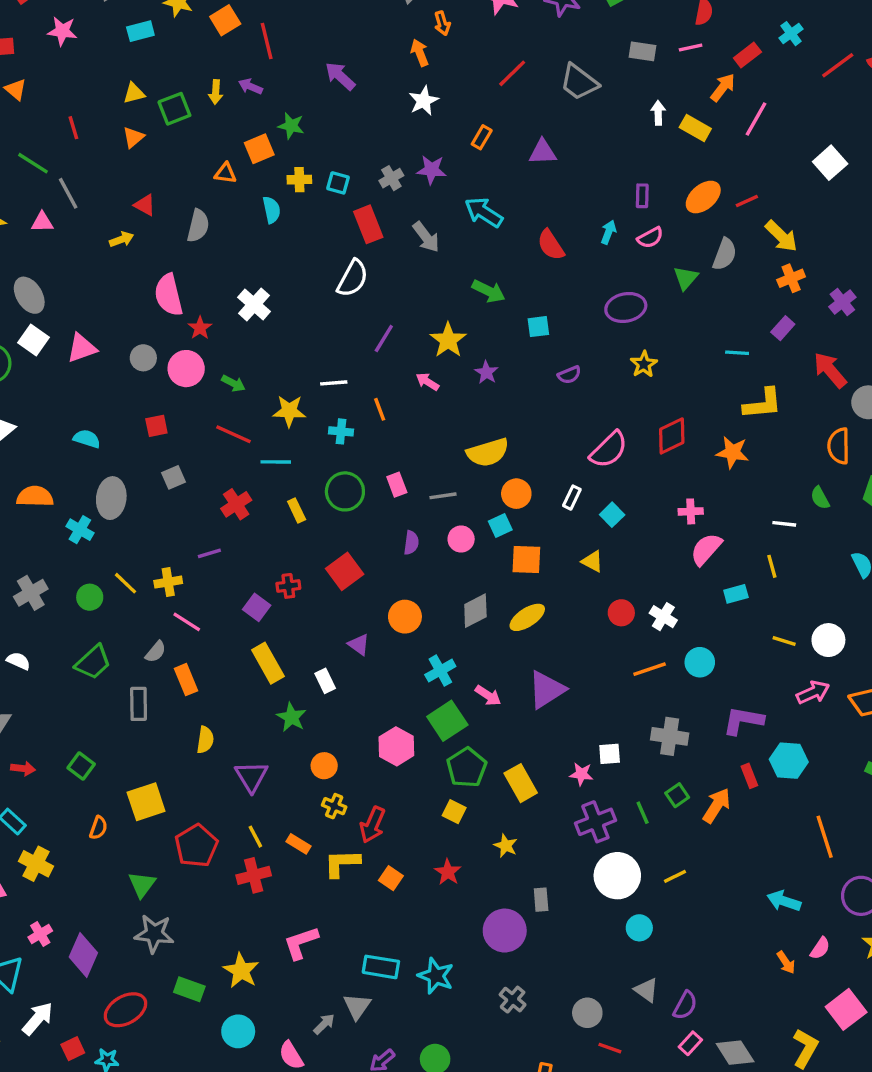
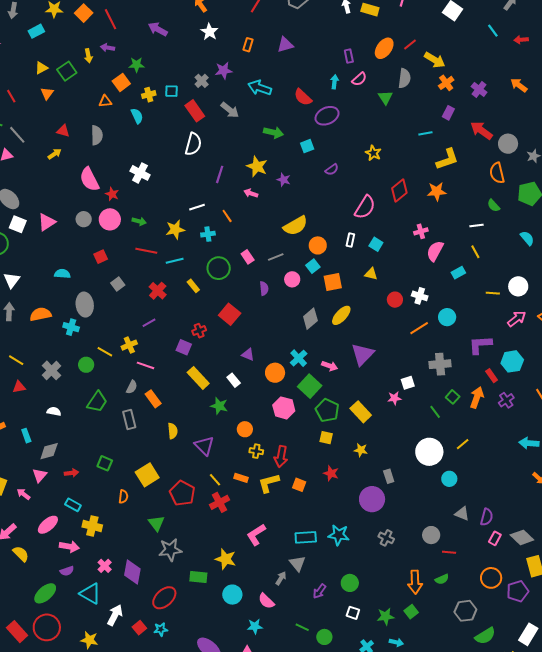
purple ellipse: (626, 307) -> (327, 116), moved
orange circle: (405, 617) -> (275, 373), moved
purple cross: (595, 822) -> (506, 400), moved, size x0.7

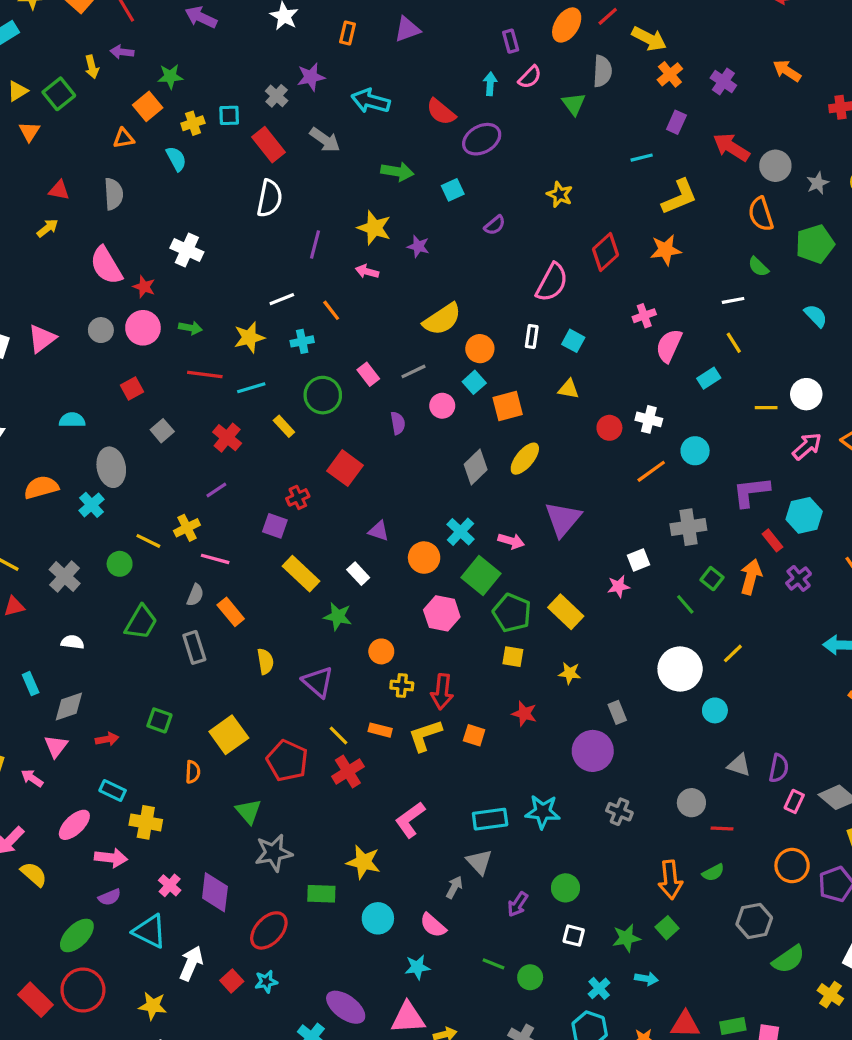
cyan cross: (71, 327) -> (92, 505), turned 35

